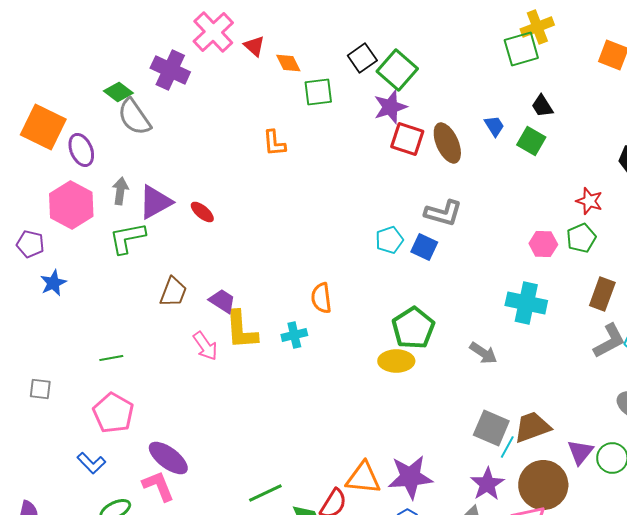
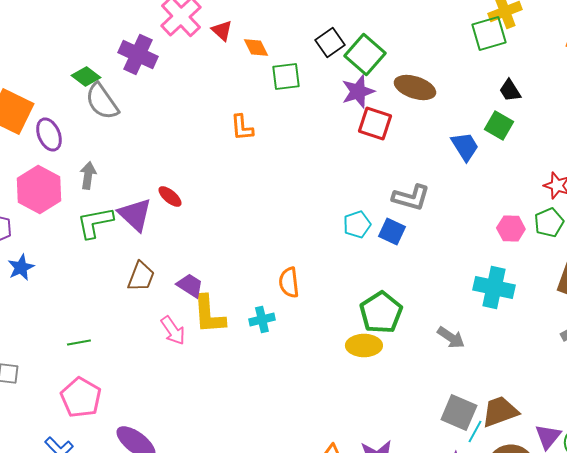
blue trapezoid: (494, 126) -> (465, 146), moved, size x1.4
brown ellipse: (447, 143) -> (415, 88), moved, turned -48
purple triangle: (155, 202) -> (135, 214), moved, turned -48

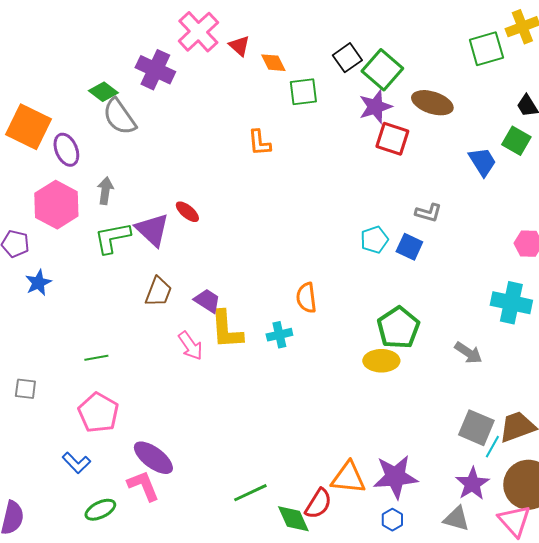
green square: (489, 34) -> (486, 49), moved
gray L-shape: (411, 198) -> (428, 213), size x0.7

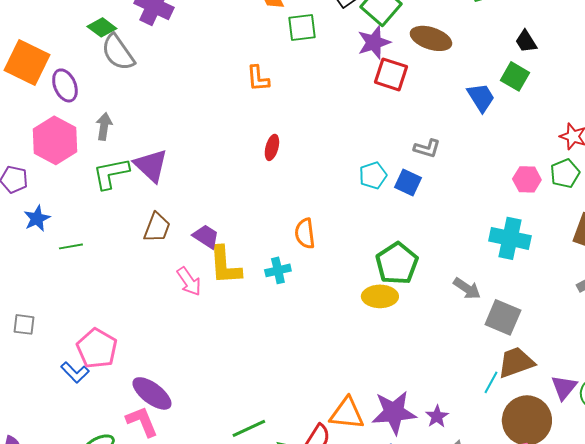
red ellipse: (187, 212) -> (272, 147), moved, turned 65
green line: (96, 358) -> (71, 246), moved
gray square: (476, 428) -> (503, 317), moved
blue L-shape: (76, 463) -> (75, 372), moved
purple star: (472, 484) -> (437, 416), moved, size x0.7

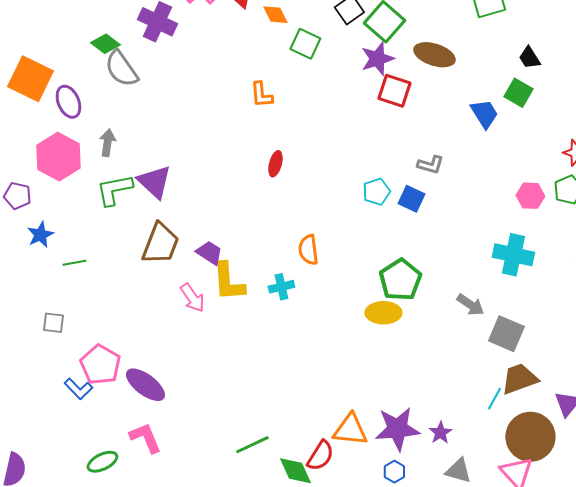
green square: (302, 27) -> (305, 44), turned 32
brown trapezoid: (157, 227) -> (160, 244), size x1.4
gray square: (24, 324) -> (53, 323), moved
purple ellipse: (152, 393) -> (145, 385), moved

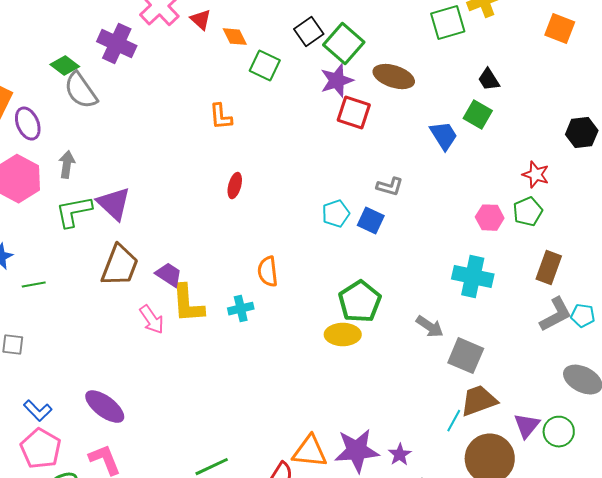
pink pentagon: (100, 365) -> (41, 449), moved

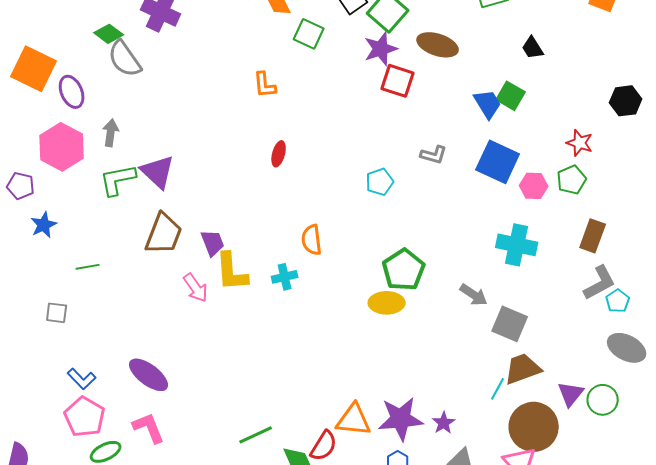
green square: (478, 115) -> (511, 96), moved
blue square: (371, 221) -> (498, 162), moved, size x1.6
purple trapezoid: (169, 275) -> (213, 243), turned 36
green line: (34, 285) -> (88, 267), moved
cyan pentagon: (583, 316) -> (618, 301), moved, turned 30

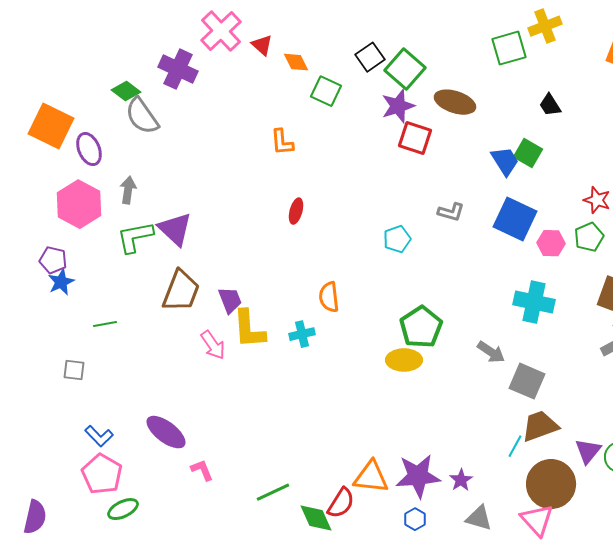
purple pentagon: (21, 186) -> (53, 260), moved
pink L-shape: (149, 428) -> (202, 470), moved, size x0.7

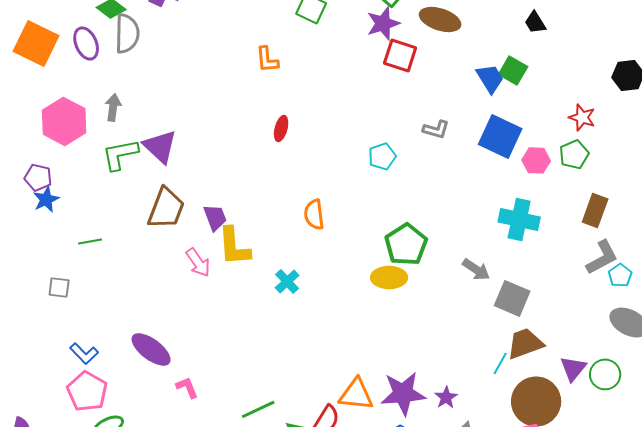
gray semicircle: (142, 116) -> (127, 33), turned -144
purple ellipse: (89, 149) -> (86, 43), moved
cyan cross: (302, 334) -> (287, 281), moved, turned -30

